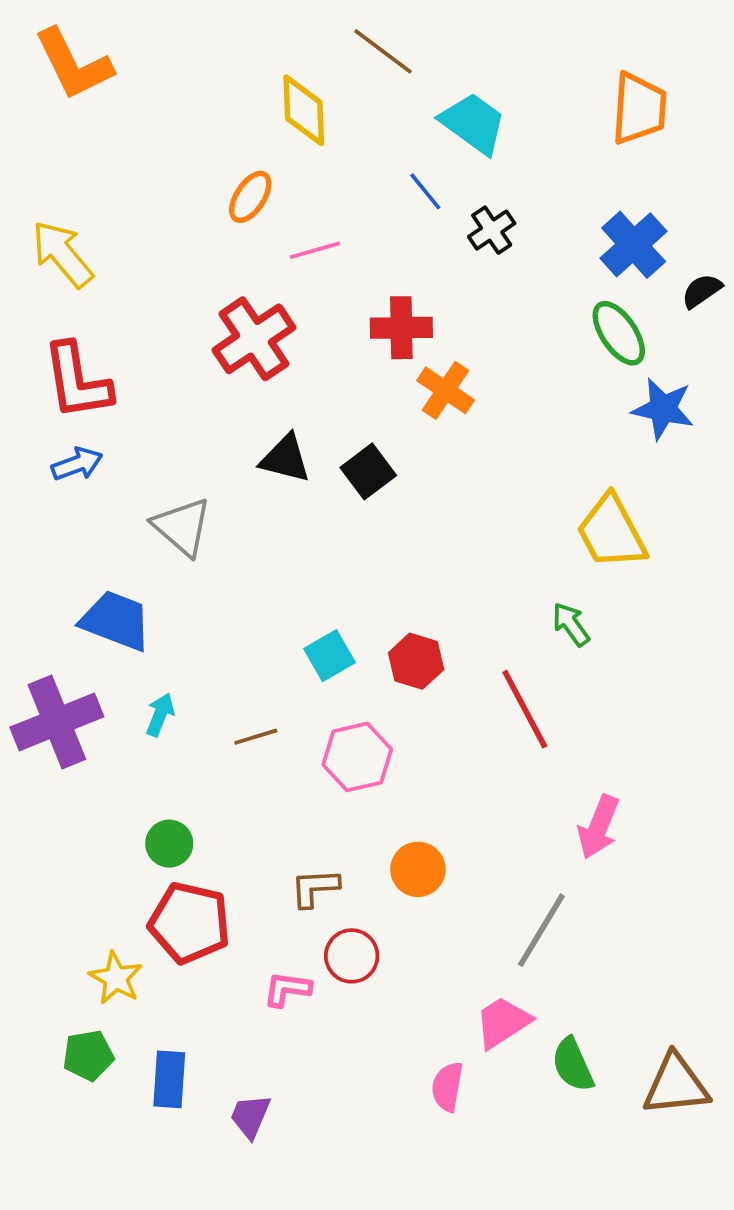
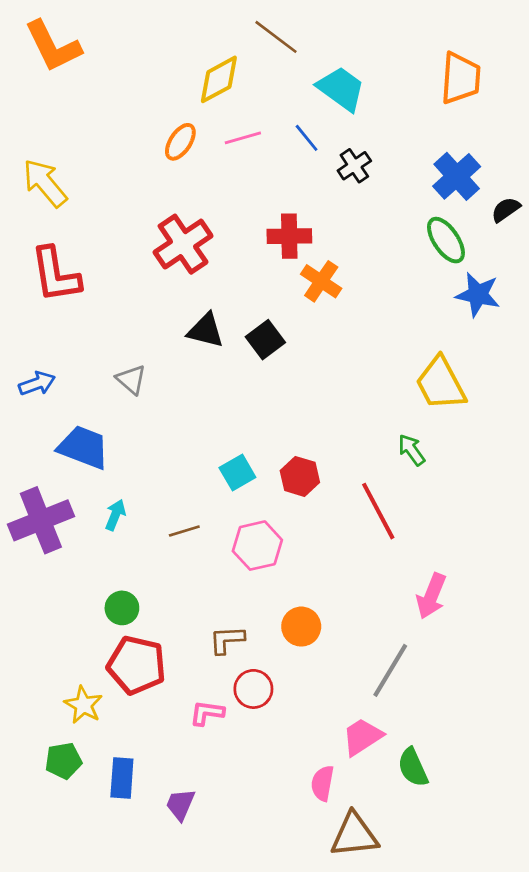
yellow diamond: (304, 110) -> (219, 79), turned 64
pink line: (315, 250) -> (243, 138), moved
blue arrow: (77, 464) -> (37, 384), moved
gray triangle: (182, 527) -> (131, 380), size x0.7
brown triangle: (676, 1085) -> (354, 835), moved

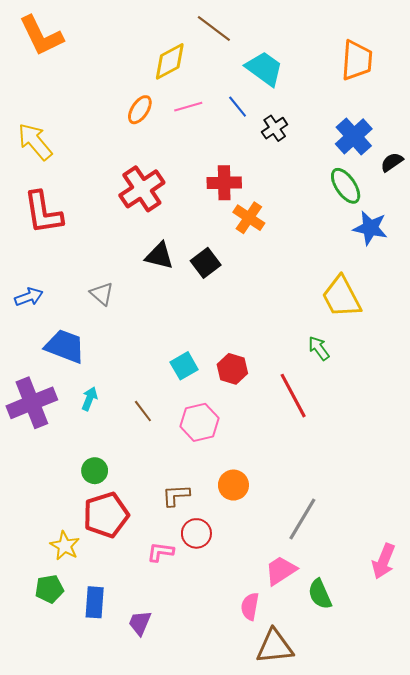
brown line: (184, 531) -> (143, 411), turned 70
pink arrow: (431, 596) -> (384, 561), moved
red pentagon: (137, 665) -> (106, 515), turned -30

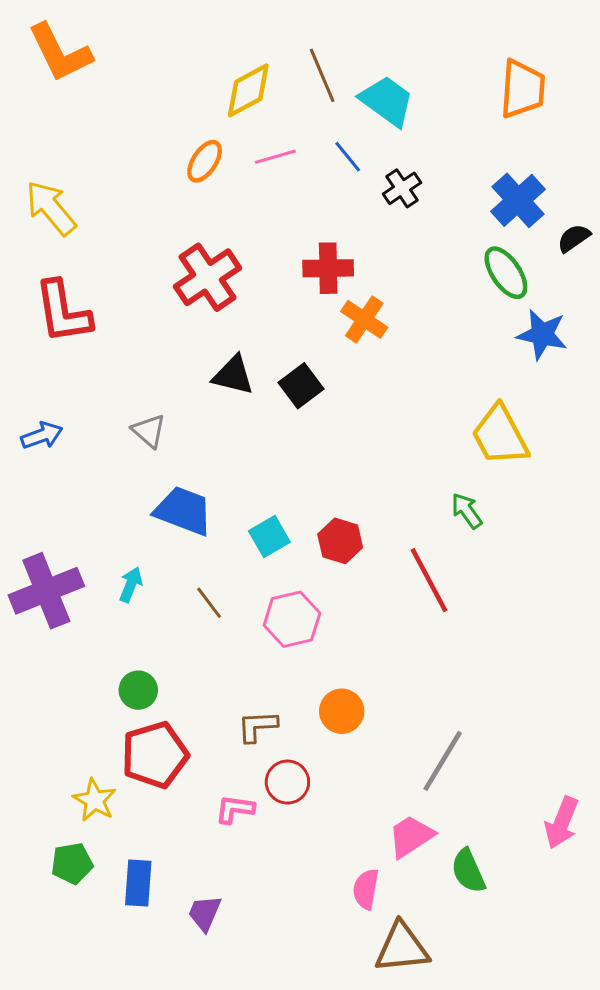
brown line: (214, 28) -> (322, 75), moved, turned 30
blue trapezoid: (65, 346) -> (183, 511), moved

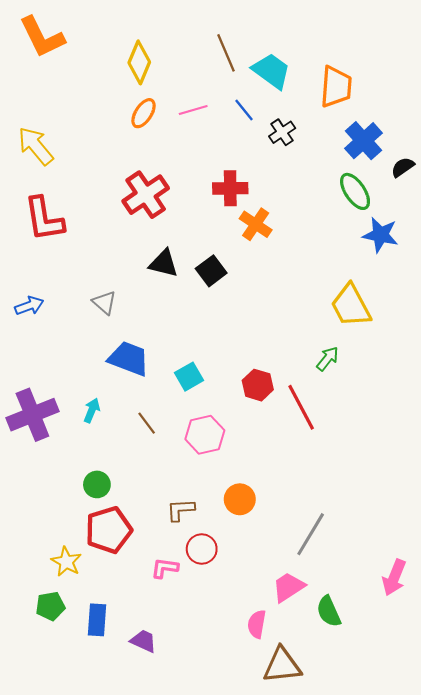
orange trapezoid: (522, 89) -> (336, 87), moved
yellow diamond: (248, 90) -> (139, 62), moved, turned -39
green arrow: (467, 511) -> (328, 359), turned 75
red hexagon: (340, 541) -> (258, 385), moved
purple trapezoid: (205, 913) -> (143, 641), turned 92

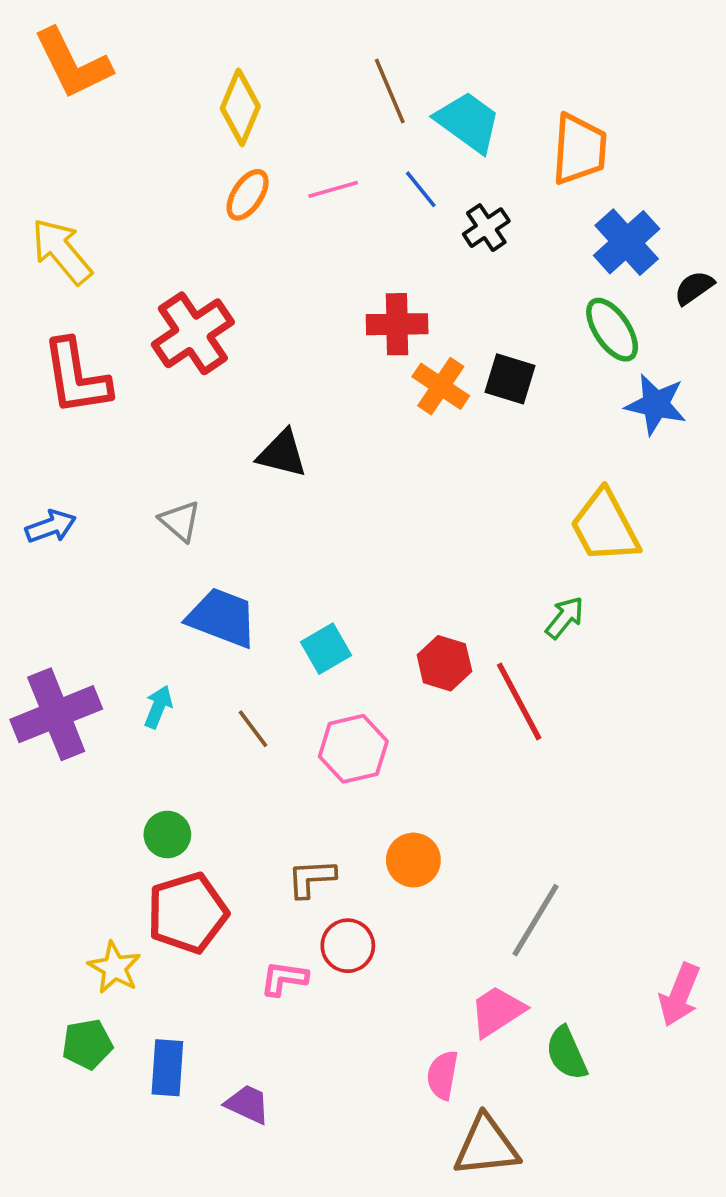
red cross: (146, 195) -> (193, 333), moved
black square: (211, 271) -> (510, 379), moved, turned -36

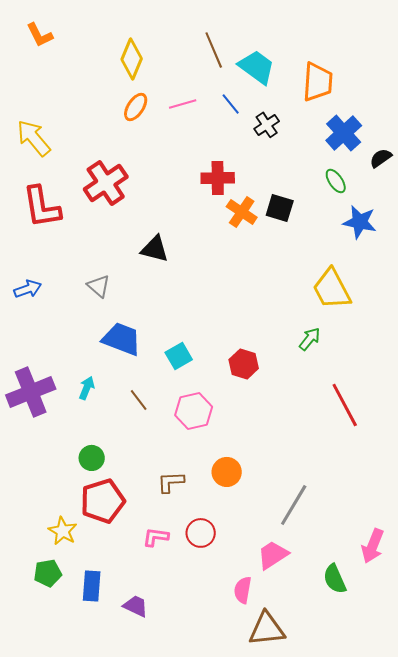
orange L-shape: (73, 64) -> (40, 35), size x0.6
green ellipse: (612, 330) -> (336, 181), size x0.7
red line: (519, 701) -> (345, 405), moved
red circle: (348, 946) -> (201, 533), moved
green semicircle: (567, 1053) -> (335, 579), moved

